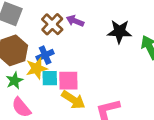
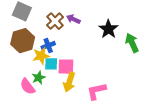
black star: (119, 32) -> (108, 29), turned 30
green star: (14, 81) -> (39, 78), moved
yellow arrow: (73, 100) -> (69, 82), turned 72

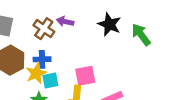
blue cross: (48, 45) -> (42, 59), turned 32
pink square: (66, 67) -> (85, 76), moved

